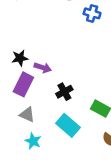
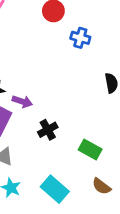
cyan rectangle: (68, 125) -> (55, 189), moved

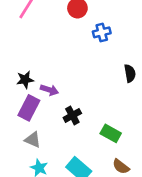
blue cross: (80, 38) -> (102, 32), turned -30

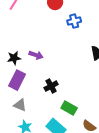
purple arrow: (49, 90) -> (36, 55), moved
green rectangle: (111, 133) -> (69, 108), moved

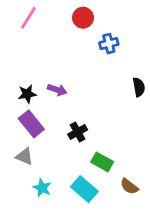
purple rectangle: (17, 80) -> (31, 124), turned -66
gray triangle: (20, 105) -> (24, 156), moved

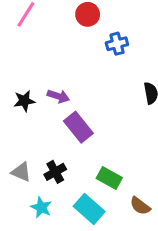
purple rectangle: (31, 124) -> (78, 127), moved
black cross: (78, 132) -> (55, 172), moved

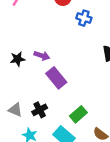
blue cross: (117, 44) -> (84, 18), turned 32
green rectangle: (109, 178) -> (78, 114), turned -70

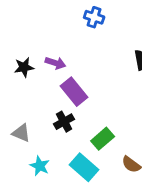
blue cross: (84, 18) -> (94, 17), moved
black cross: (40, 110) -> (64, 122), moved

